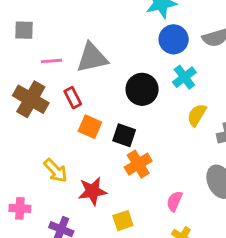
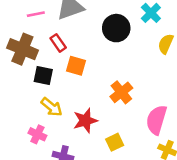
black square: (124, 135) -> (43, 75), moved
pink semicircle: (174, 201) -> (156, 120), size x1.6
pink cross: (20, 208) -> (37, 134), moved, turned 30

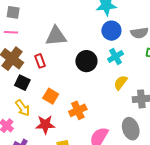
pink line: (36, 14) -> (11, 32), moved
orange square: (76, 66) -> (51, 96), moved

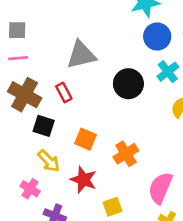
red star: (45, 125) -> (83, 180), turned 30

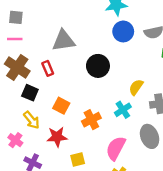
cyan cross: (168, 72) -> (123, 110), moved
red star: (83, 180) -> (57, 137), turned -30

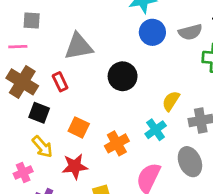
gray square: (16, 17) -> (32, 20), moved
pink cross: (15, 140) -> (23, 172), turned 32

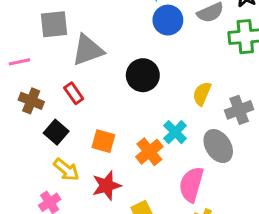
gray square: (32, 20) -> (54, 24), moved, size x1.4
brown cross: (22, 82) -> (31, 101), size x0.7
black square: (39, 113) -> (56, 132), turned 30
cyan cross: (156, 130) -> (175, 132), moved
gray ellipse: (190, 162) -> (218, 146), moved

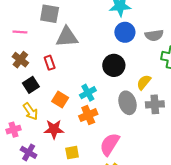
black circle: (143, 75) -> (114, 65), moved
yellow semicircle: (202, 94) -> (144, 82), moved
cyan cross: (175, 132) -> (88, 93), moved
gray ellipse: (218, 146) -> (127, 103), moved

